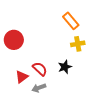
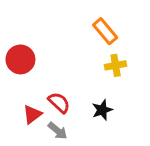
black star: (65, 67) -> (102, 110), moved
gray arrow: (39, 88) -> (58, 131), turned -120

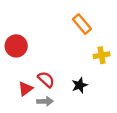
yellow cross: (116, 65) -> (102, 55), moved
gray arrow: (58, 131) -> (45, 101), turned -42

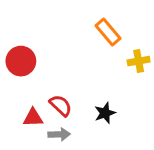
yellow cross: (102, 55) -> (139, 61), moved
red triangle: (25, 89) -> (33, 118), turned 35

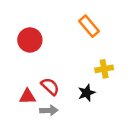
red circle: (21, 61) -> (30, 40), moved
yellow cross: (139, 61) -> (104, 69), moved

